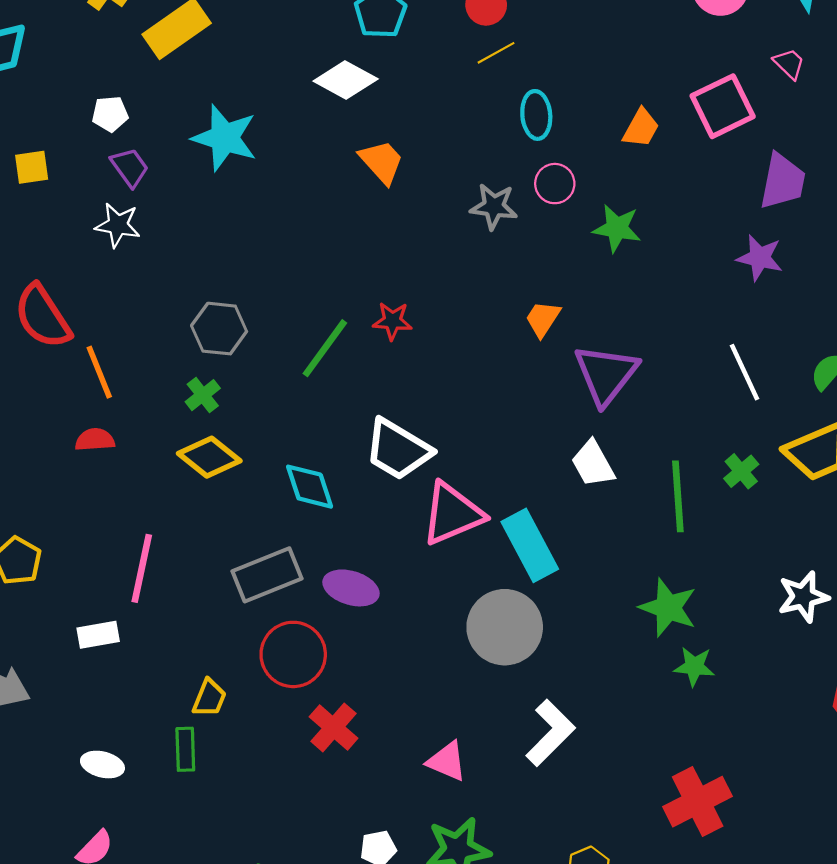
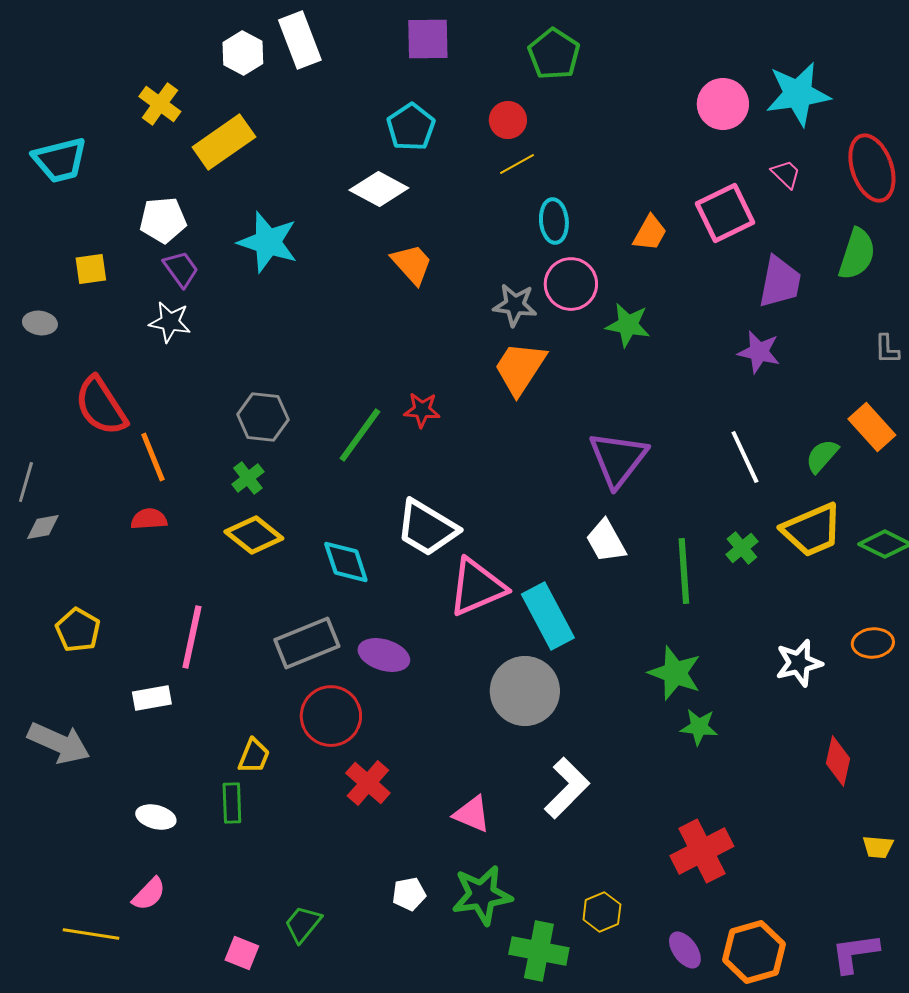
white pentagon: (110, 114) -> (163, 220), size x1.4
pink circle: (555, 184) -> (571, 284), size x1.4
orange trapezoid: (543, 319) -> (520, 368), moved, size x1.6

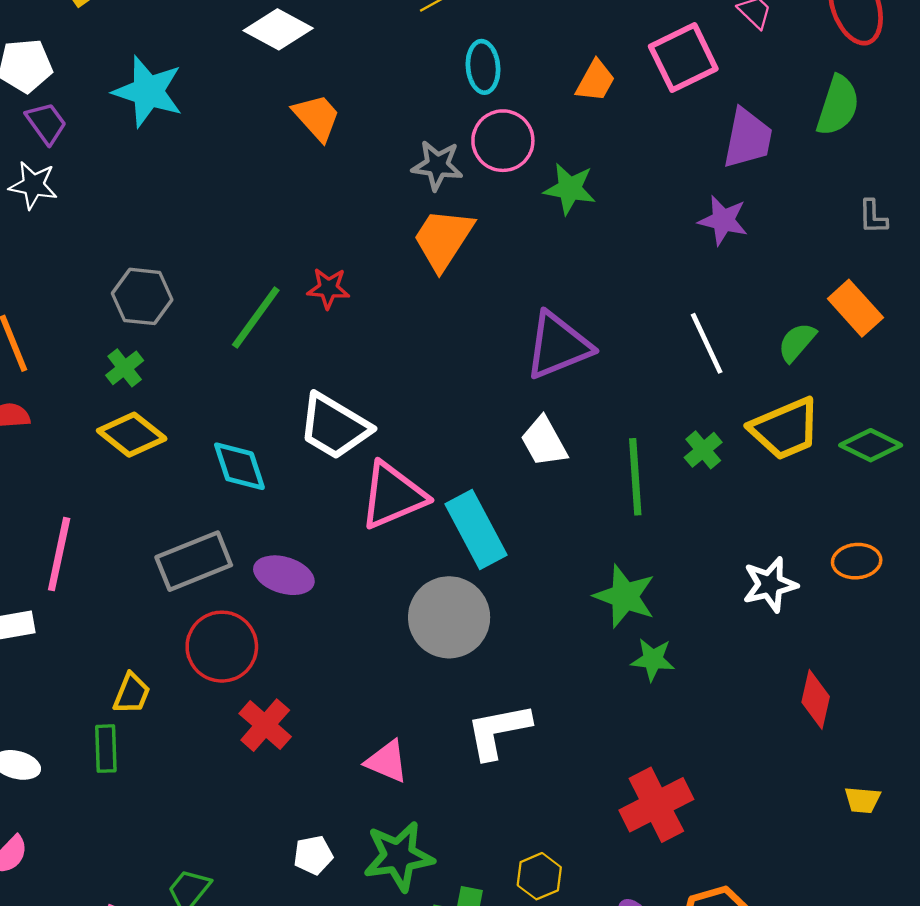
purple triangle: (618, 459) -> (558, 346), turned 30
white L-shape: (567, 788) -> (498, 731), turned -146

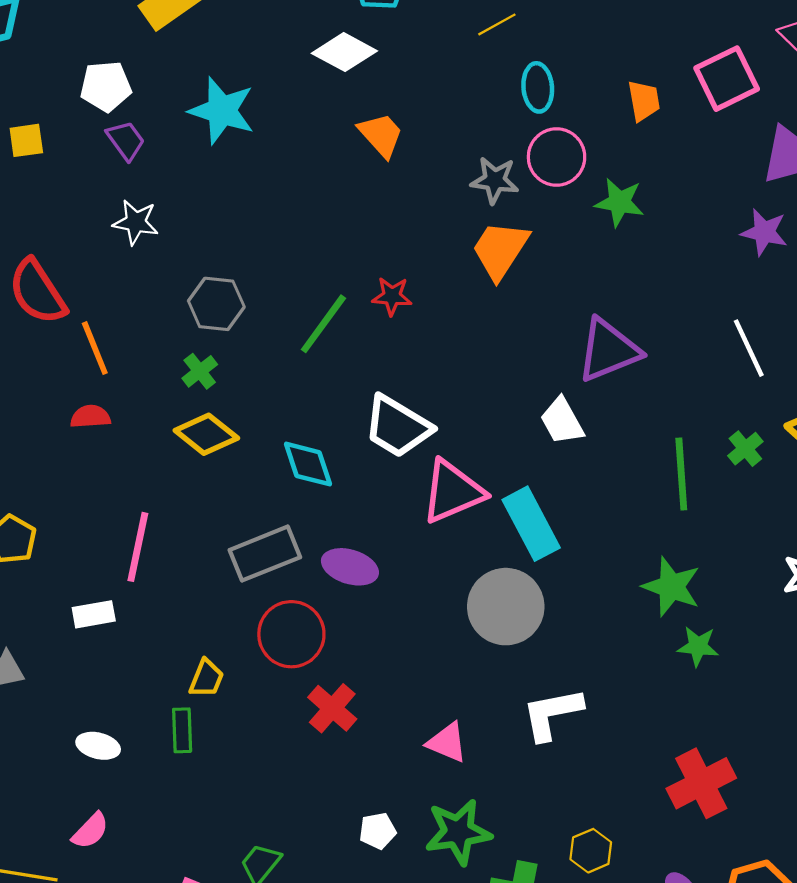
orange trapezoid: (595, 81) -> (644, 101), turned -39
white star: (33, 185) -> (136, 222), moved
white trapezoid: (544, 442) -> (562, 421), moved

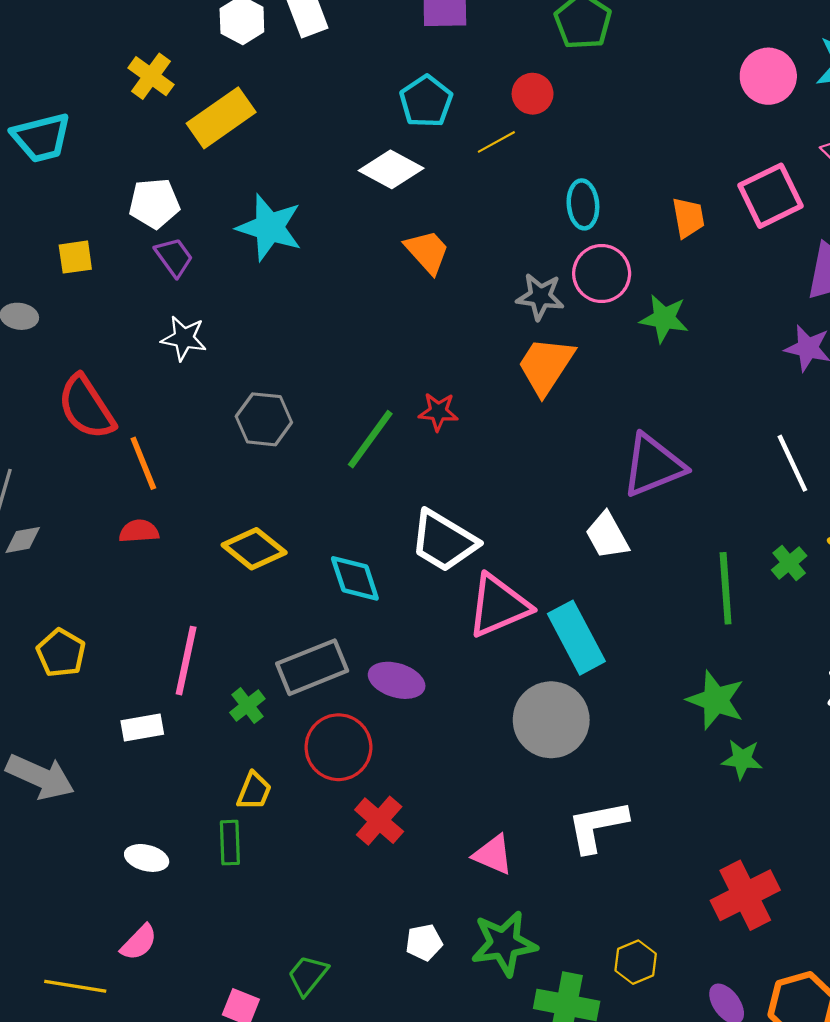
yellow line: (497, 24) -> (496, 142), moved
green cross: (200, 371) -> (247, 706), moved

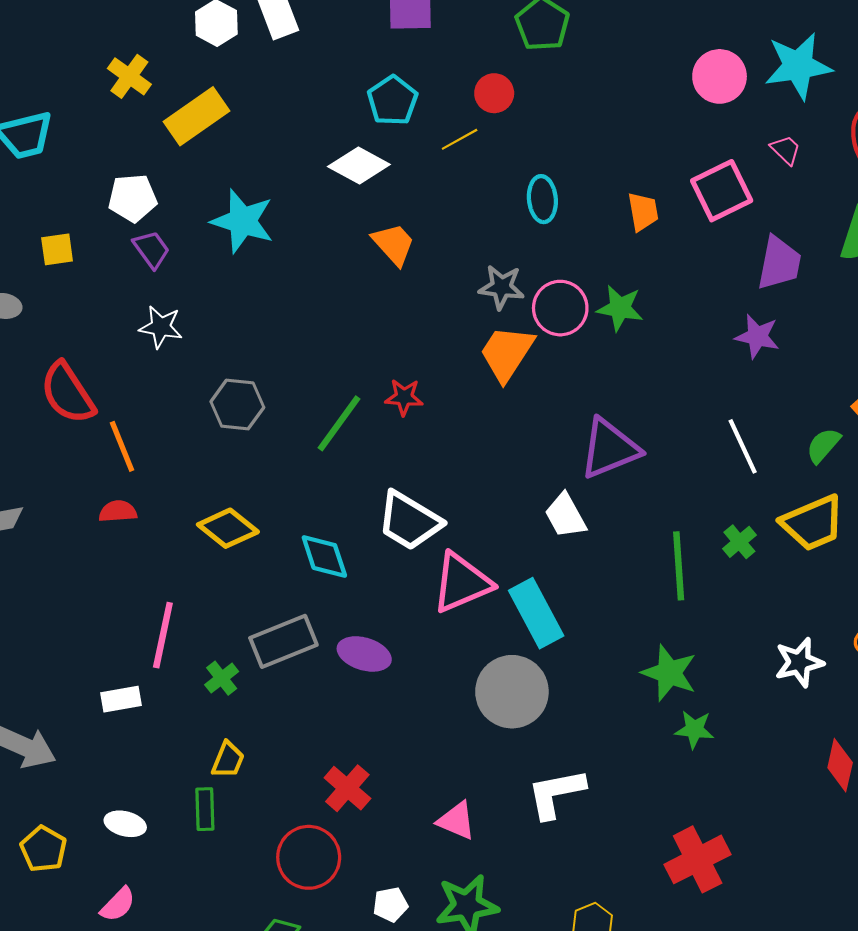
pink circle: (602, 274) -> (560, 308), moved
yellow pentagon: (61, 653) -> (43, 849), moved
red circle: (338, 747) -> (309, 857), moved

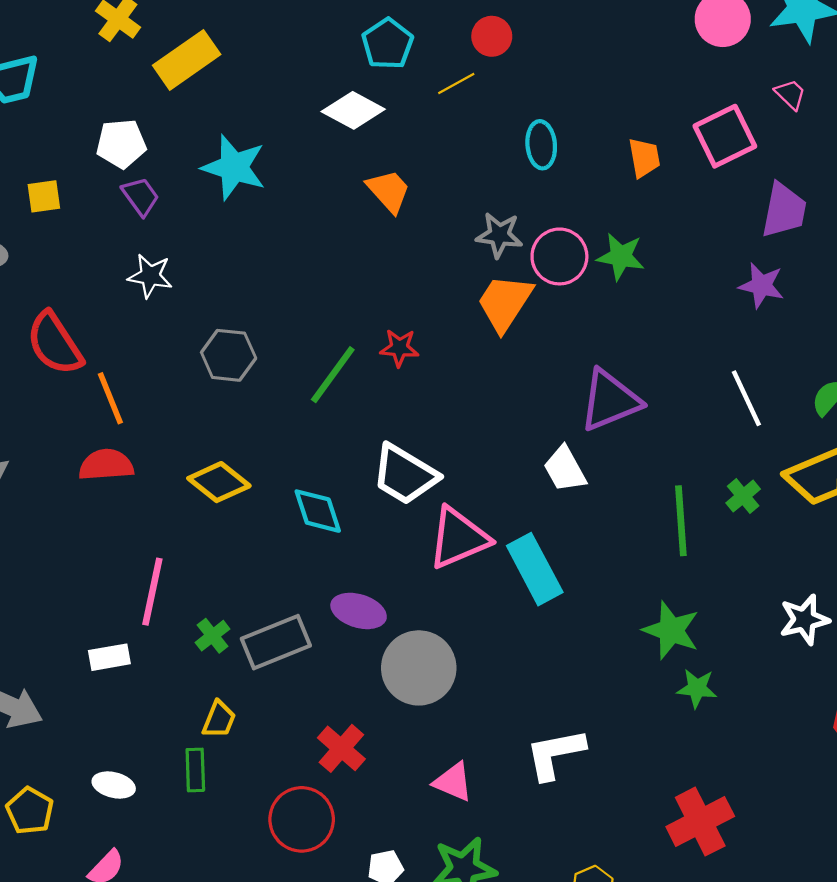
red semicircle: (118, 511) -> (106, 465), size x1.4
gray rectangle: (283, 641) -> (276, 642), moved
gray circle: (512, 692) -> (419, 668), moved

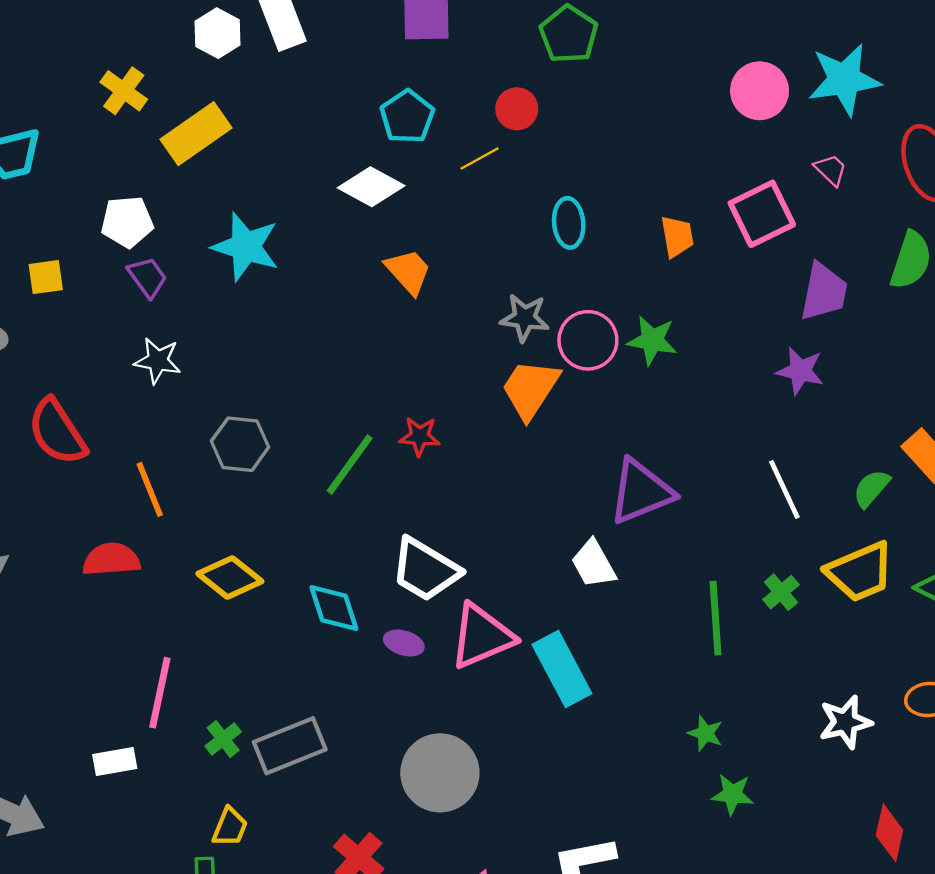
orange line: (110, 398) -> (150, 489), moved
purple ellipse: (359, 611) -> (404, 643), moved, size x0.7
green star: (671, 630) -> (705, 733), size x0.6

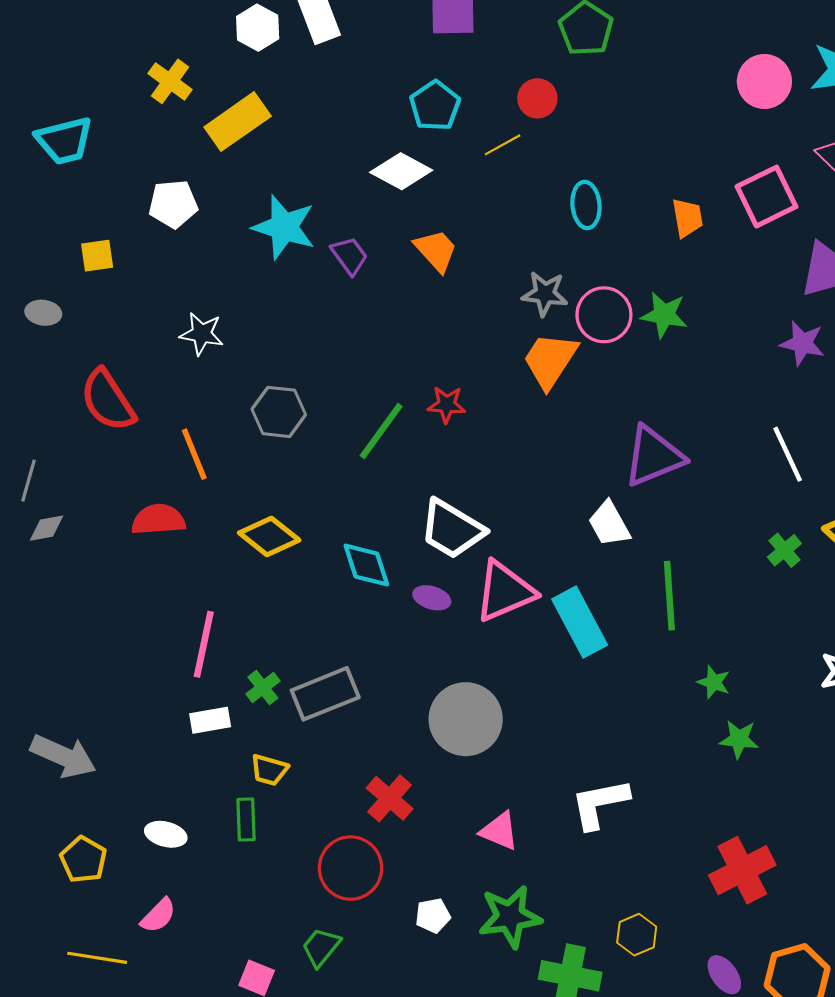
purple trapezoid: (147, 277) -> (349, 256), moved
green line: (716, 618) -> (669, 596), moved
white rectangle: (115, 762) -> (210, 720), moved
yellow trapezoid: (230, 827) -> (269, 770), turned 84

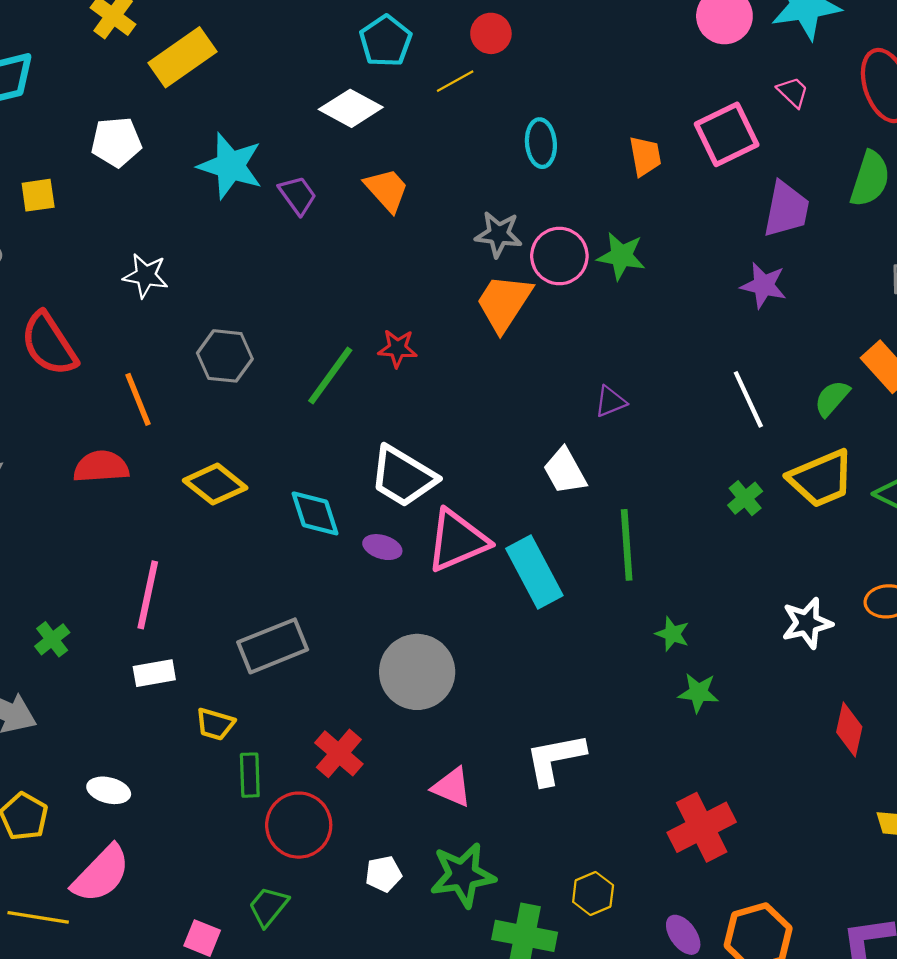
purple triangle: (654, 456) -> (610, 402), size x0.5
green cross: (263, 687) -> (52, 639), moved
green rectangle: (246, 819) -> (250, 775), moved
pink semicircle: (158, 916) -> (101, 874), size x1.6

